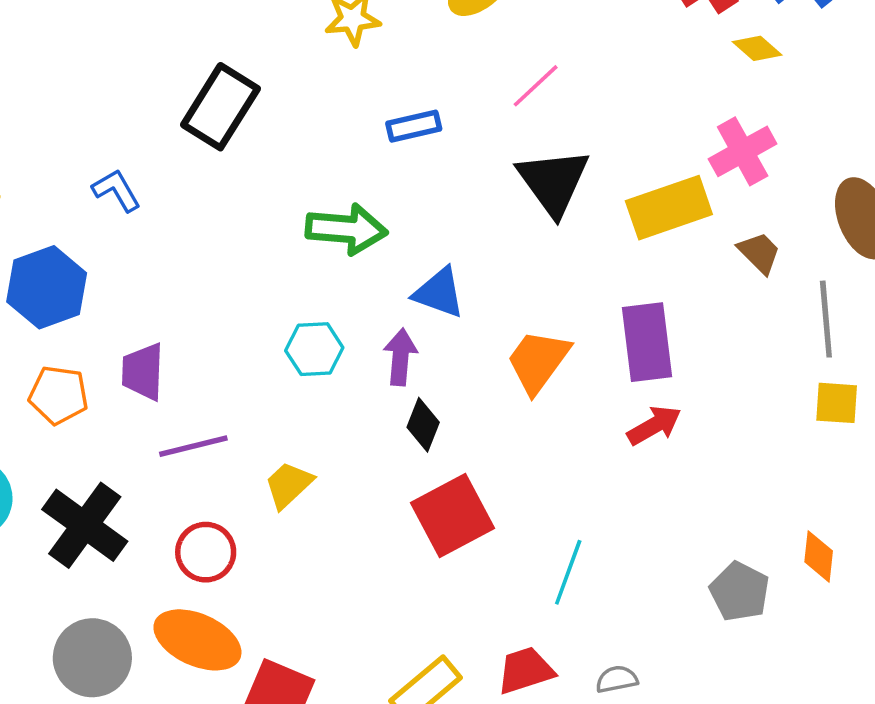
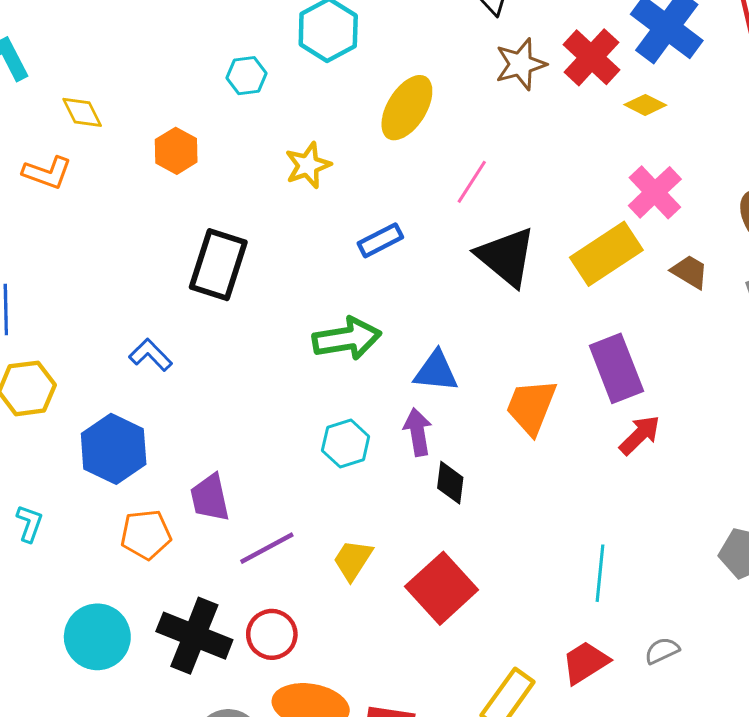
red square: (453, 516) -> (442, 588), moved
red circle: (206, 552) -> (272, 634), moved

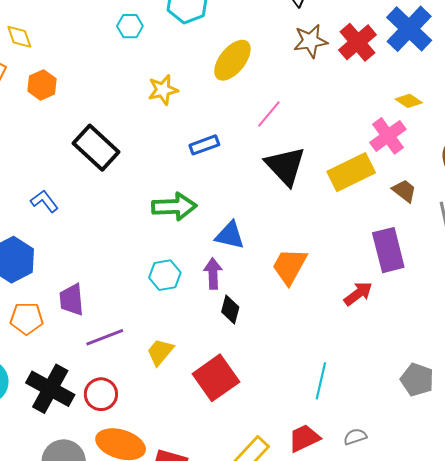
yellow diamond: (645, 105) -> (409, 101), moved
orange hexagon: (176, 151) -> (42, 85), moved
black rectangle: (218, 265) -> (96, 148), turned -72
purple rectangle: (616, 368) -> (388, 250), moved

